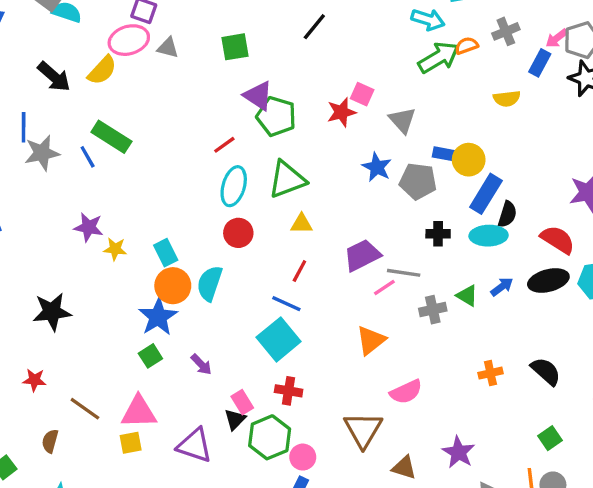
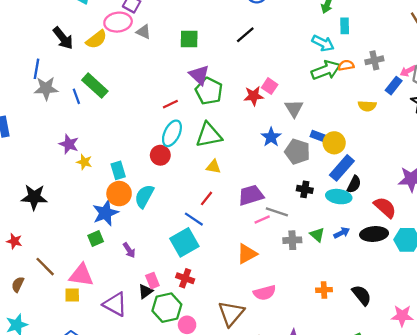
red circle: (238, 233) -> (160, 155), moved

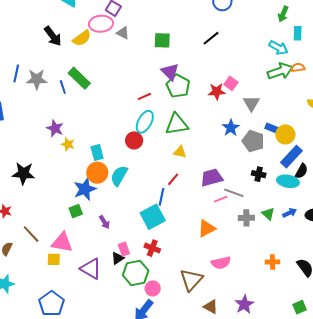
blue line: (37, 69) -> (16, 73), moved
blue line: (194, 219) -> (162, 197), turned 66

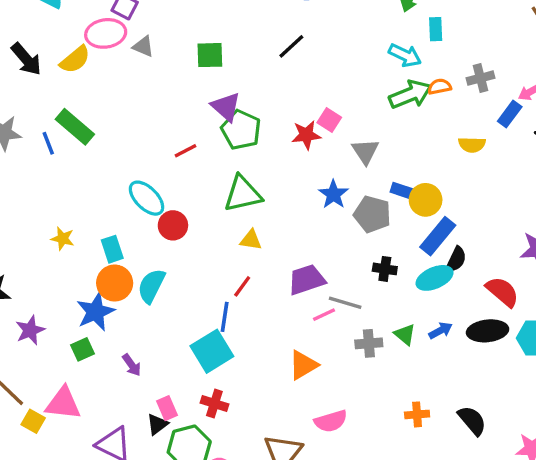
cyan ellipse: (145, 122) -> (147, 198), moved, turned -70
purple star: (55, 128) -> (30, 330), moved, turned 30
cyan ellipse: (288, 181) -> (435, 278), turned -30
yellow square: (54, 259) -> (33, 421), moved, turned 32

